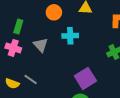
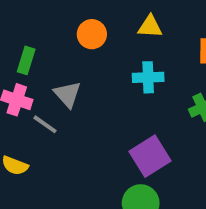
cyan cross: (70, 36) -> (148, 77), moved
gray line: (31, 79) -> (45, 124), moved

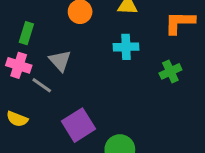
purple square: (150, 156) -> (78, 125), moved

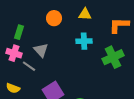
green cross: (170, 71) -> (113, 57), size x1.5

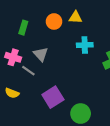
yellow triangle: (85, 14) -> (75, 17), moved
green rectangle: (19, 32) -> (23, 28), moved

